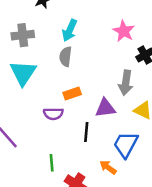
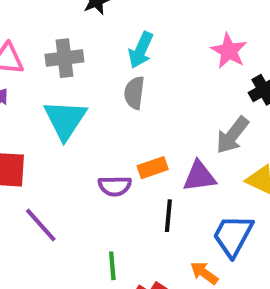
gray arrow: (126, 83) -> (232, 135), turned 30
orange rectangle: (72, 93) -> (153, 168), moved

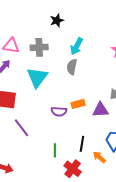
black line: (168, 216) -> (82, 144), moved

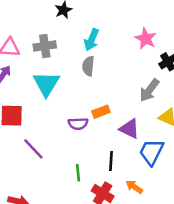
purple triangle: (101, 110) -> (129, 129), moved, turned 36
orange arrow: (99, 157) -> (134, 187), moved

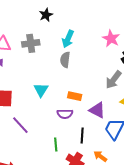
cyan triangle: (46, 84) -> (41, 90), moved, size x0.7
orange rectangle: (101, 112) -> (75, 96), turned 32
purple semicircle: (78, 124) -> (65, 114), moved

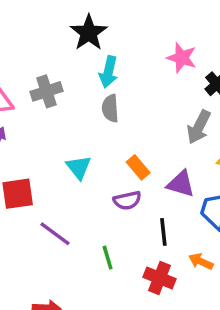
black star: (46, 15) -> (89, 33), moved, size x1.5
orange rectangle: (75, 96) -> (138, 167), turned 48
green line: (56, 145) -> (108, 258), moved

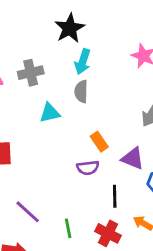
cyan triangle: (79, 167) -> (50, 113), moved, turned 50
purple line: (55, 234) -> (28, 212), moved
green line: (108, 258) -> (68, 228), moved

